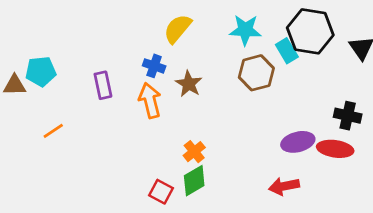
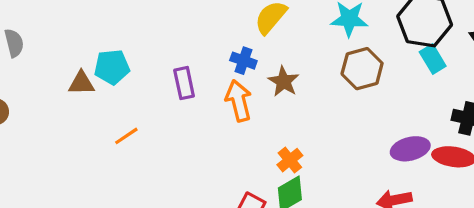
cyan rectangle: (287, 51) -> (433, 59), moved

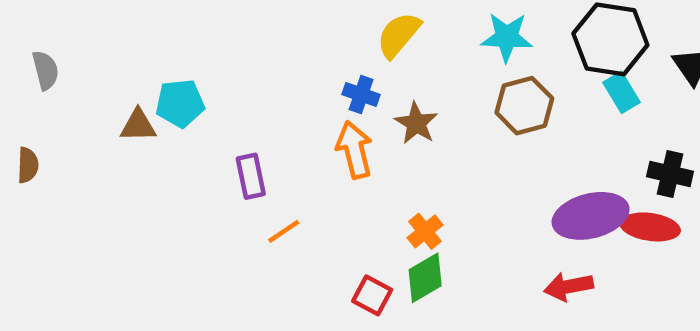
purple rectangle: (184, 83) -> (251, 176), moved
orange line: (126, 136) -> (284, 231), moved
purple ellipse: (410, 149) -> (591, 216), size x1.4

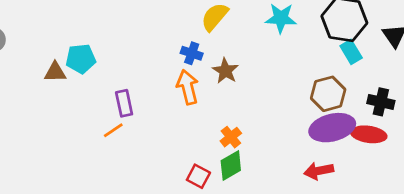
brown hexagon: (524, 106) -> (328, 94), moved
orange line: (284, 231) -> (113, 130), moved

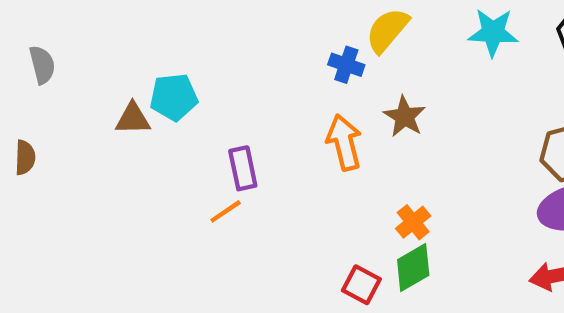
blue cross: (192, 53) -> (346, 65), moved

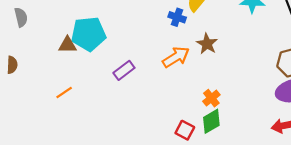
cyan pentagon: (174, 97) -> (88, 34), size x1.4
orange arrow: (344, 142) -> (176, 57), turned 72
purple rectangle: (243, 168) -> (124, 70), turned 65
orange line: (226, 211) -> (64, 93), moved

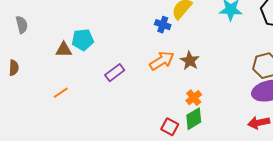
cyan pentagon: (88, 34) -> (83, 40), size x0.7
brown star: (207, 44) -> (190, 61), moved

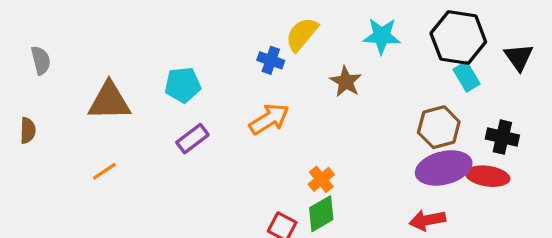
cyan pentagon: (83, 40) -> (183, 85), moved
brown triangle: (64, 50) -> (109, 101), size x1.6
brown star: (190, 61) -> (346, 82), moved

